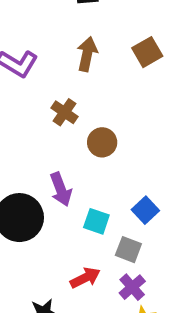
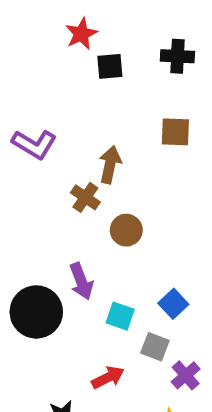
brown square: (147, 52) -> (175, 132), turned 32
brown arrow: (87, 54) -> (110, 165), moved
purple cross: (132, 287) -> (186, 375), moved

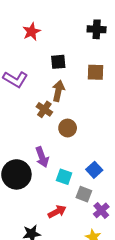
red star: (81, 34) -> (32, 32), moved
black square: (110, 66) -> (58, 62), moved

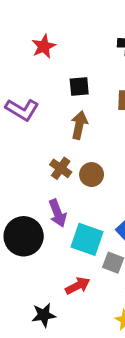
brown cross: (44, 109) -> (61, 168), moved
cyan square: (64, 177) -> (87, 239), size x1.5

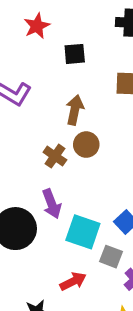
black square: (79, 86) -> (75, 54), moved
brown circle: (92, 175) -> (86, 145), moved

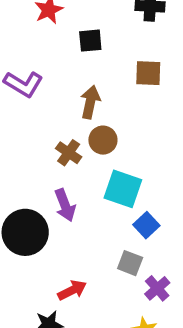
cyan square: (83, 232) -> (123, 189), moved
red arrow: (73, 281) -> (72, 290), moved

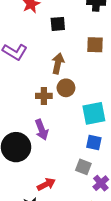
brown cross: (69, 153) -> (44, 96), turned -35
cyan square: (123, 189) -> (94, 113), moved, turned -30
blue square: (146, 225) -> (94, 142), turned -35

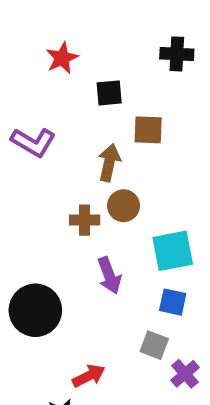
brown square: (95, 45) -> (148, 130), moved
purple arrow: (42, 130) -> (109, 275), moved

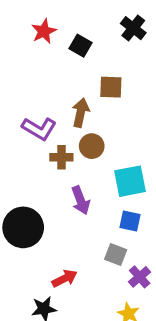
black cross: (177, 54) -> (133, 28), turned 35
black square: (109, 93) -> (81, 46), moved, turned 35
purple L-shape: (33, 142) -> (39, 129), moved

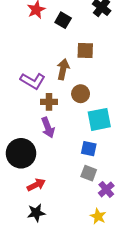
brown circle: (92, 146) -> (81, 94), moved
purple arrow: (81, 200) -> (48, 128), moved
blue square: (130, 221) -> (89, 149), moved
red arrow: (65, 278) -> (36, 185), moved

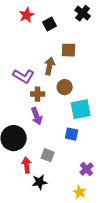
black square: (63, 20) -> (50, 24), turned 32
gray square: (89, 173) -> (48, 155), moved
red arrow: (36, 185) -> (27, 165), turned -70
black star: (36, 213) -> (40, 182), moved

